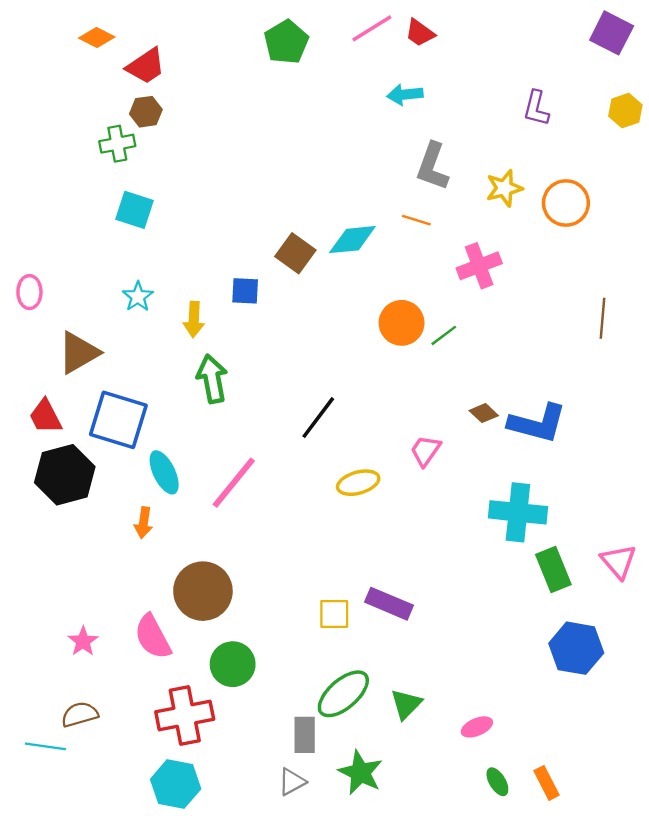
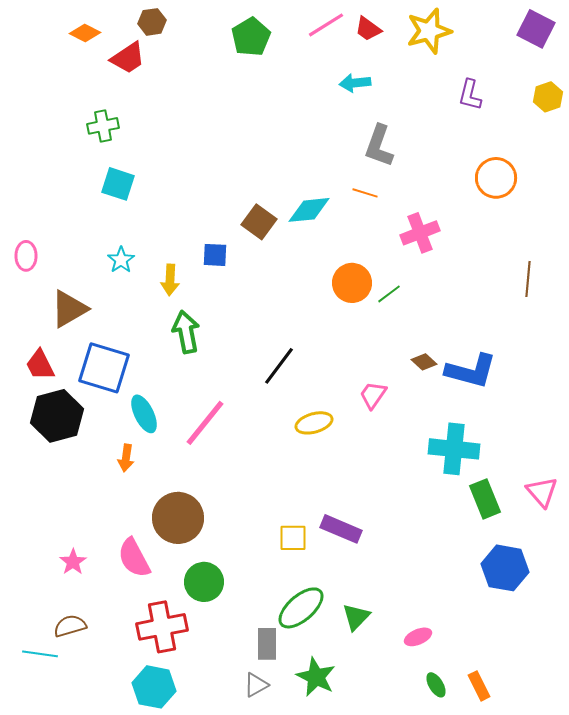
brown hexagon: (146, 112) -> (152, 22), moved
yellow star: (504, 188) -> (429, 31), moved, size x1.4

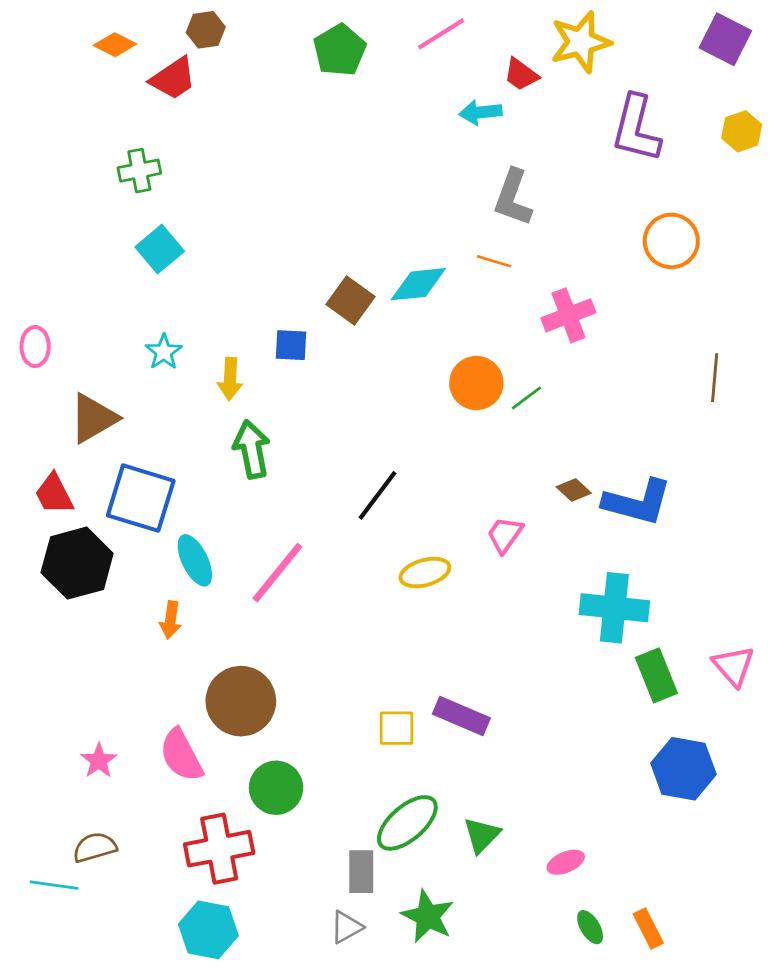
red trapezoid: (368, 29) -> (521, 74), moved
purple L-shape: (470, 95) -> (636, 129), size x1.6
cyan square: (118, 184) -> (160, 249), turned 32

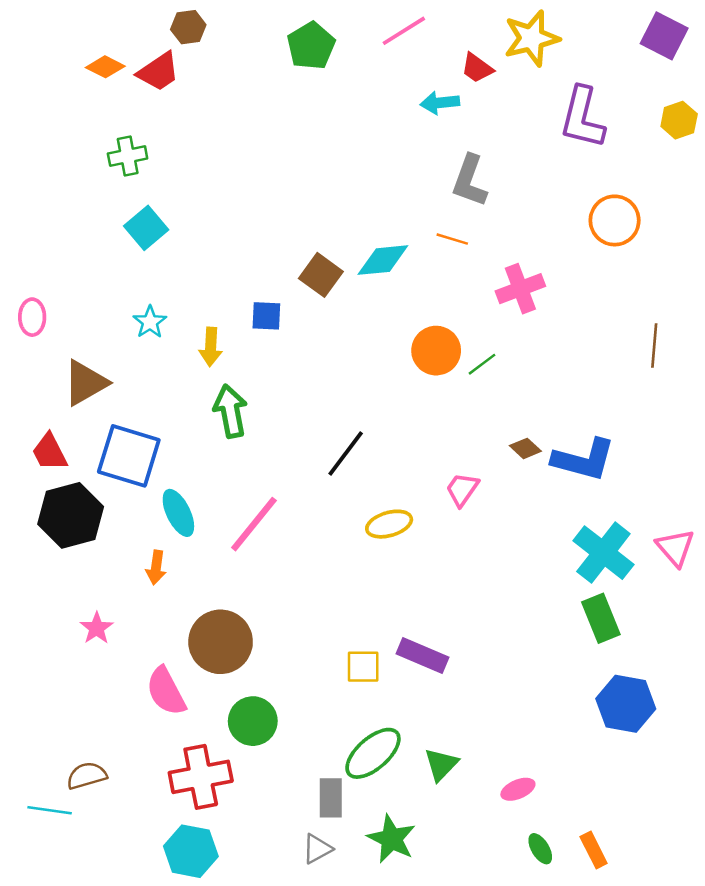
orange diamond: (115, 45) -> (105, 67), moved
cyan cross: (614, 608) -> (603, 553), moved, turned 32
pink triangle: (734, 666) -> (675, 548), moved
pink star: (99, 761) -> (97, 628), moved

